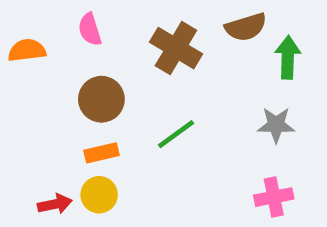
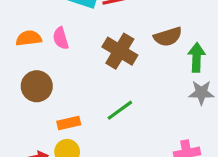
orange semicircle: (27, 50) -> (29, 38), moved
brown circle: (101, 99) -> (37, 86), moved
gray star: (276, 125) -> (201, 93), moved

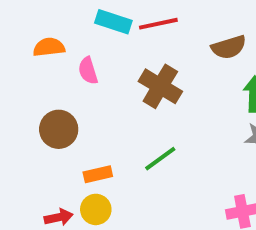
brown semicircle: (168, 37) -> (229, 47), moved
orange semicircle: (29, 38) -> (49, 47), moved

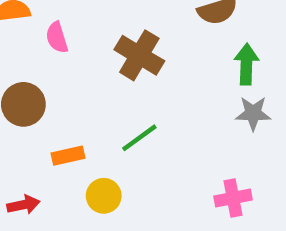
yellow circle: (96, 209) -> (104, 196), moved

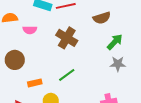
pink semicircle: (57, 37) -> (30, 30), turned -72
green arrow: (246, 64) -> (115, 42), turned 42

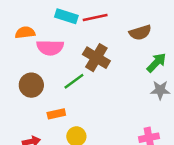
pink semicircle: (30, 30) -> (50, 48), size x1.5
green line: (67, 75) -> (74, 81), moved

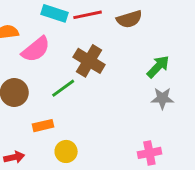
brown semicircle: (140, 33) -> (129, 19), moved
pink semicircle: (50, 48) -> (36, 49), turned -40

